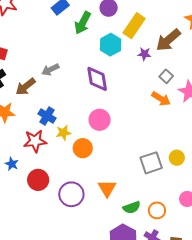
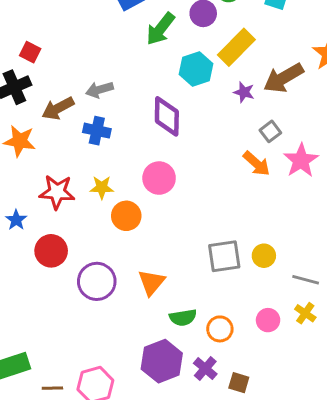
blue cross: (47, 116) -> (97, 131), moved, turned -30

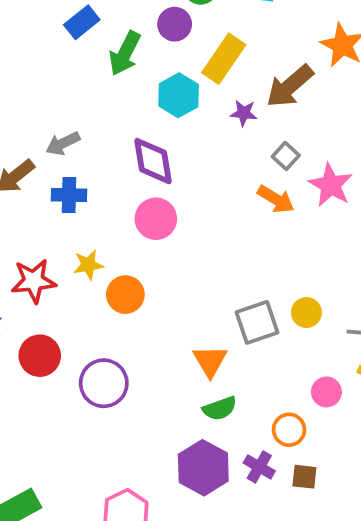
pink circle: (159, 178) -> (156, 219), moved
orange triangle: (151, 282) -> (210, 361), moved
orange circle: (220, 329) -> (289, 430), moved

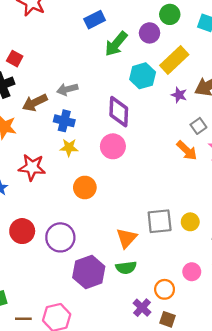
yellow star: (88, 265) -> (69, 147), moved
red circle: (40, 356) -> (22, 231), moved
purple hexagon: (203, 468) -> (89, 272), moved

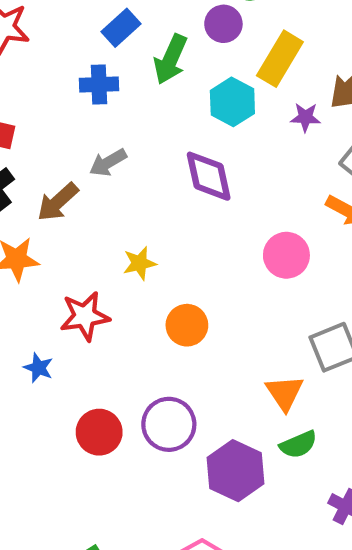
blue cross: (64, 121) -> (99, 84), moved
pink circle: (113, 146) -> (286, 255), moved

